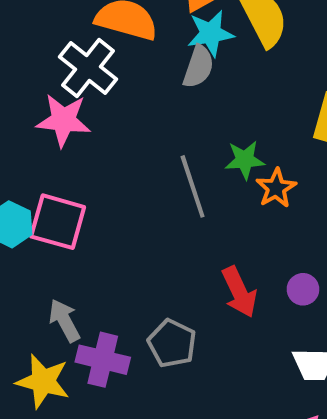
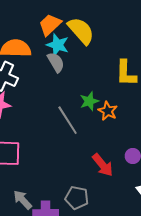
cyan star: (211, 33) -> (58, 45), turned -30
gray semicircle: (198, 67) -> (56, 62), turned -35

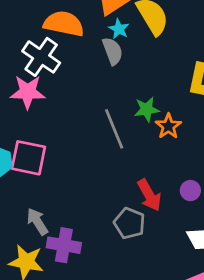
cyan star: (58, 45) -> (119, 29), size x0.7
gray pentagon: (77, 198) -> (129, 223), moved

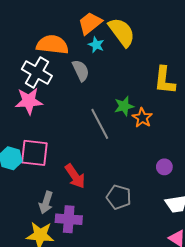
gray semicircle: (113, 51) -> (81, 71), moved
red arrow: (149, 195) -> (75, 176), moved
gray arrow: (37, 222) -> (46, 203), turned -125

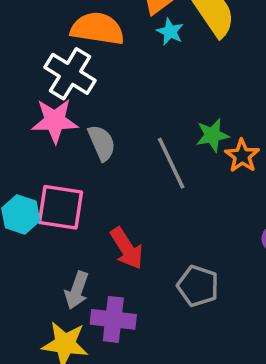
gray semicircle: (81, 71) -> (102, 143), moved

